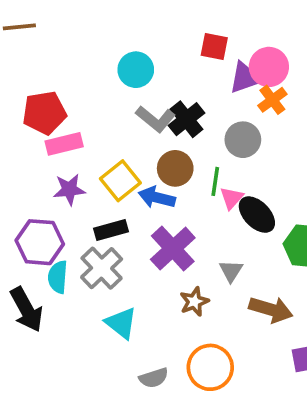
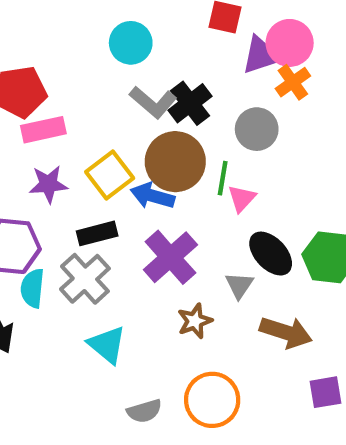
brown circle: (175, 168) -> (175, 162), size x1.4
black ellipse: (257, 215) -> (271, 254), moved

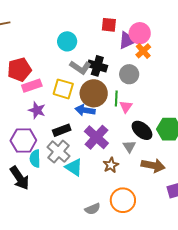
black cross: (190, 103) -> (97, 66), turned -30
yellow square: (110, 175) -> (63, 89), moved, turned -30
purple star: (48, 184) -> (37, 110), turned 30
cyan triangle: (107, 345) -> (74, 167), moved

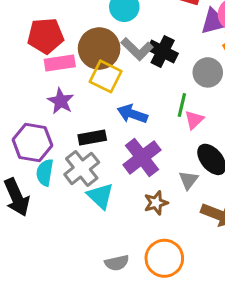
brown circle: (94, 93) -> (99, 49), moved

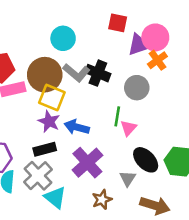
purple star: (61, 101) -> (49, 122), moved

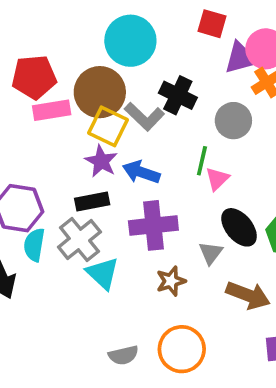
cyan circle: (63, 38) -> (130, 41), size x1.4
gray L-shape: (76, 73) -> (144, 117), moved
purple cross: (87, 163) -> (153, 225), turned 32

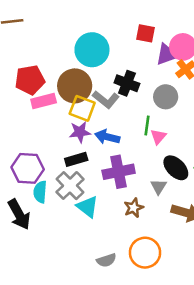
purple star: (101, 161) -> (80, 132), turned -30

